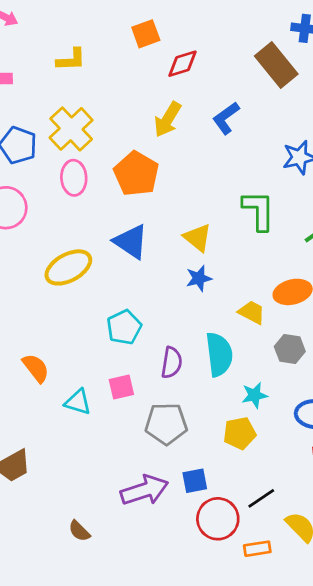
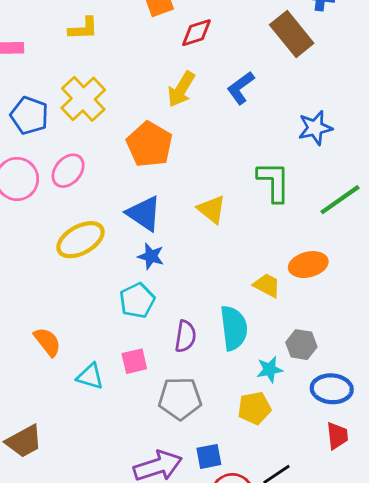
pink ellipse: (74, 178) -> (68, 171), moved, turned 44
blue star: (199, 278) -> (151, 256), moved, turned 30
gray hexagon: (290, 349) -> (301, 345), moved

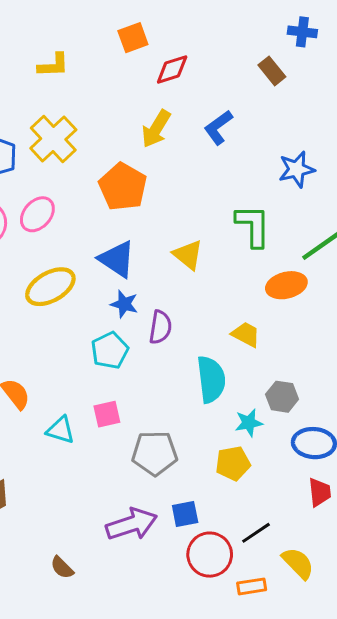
brown rectangle: (292, 34) -> (272, 71), size x0.6
orange ellipse: (308, 265) -> (286, 285), moved
purple semicircle: (185, 336) -> (160, 327), moved

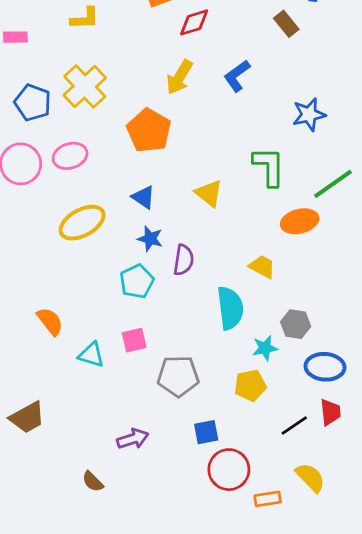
pink ellipse: (37, 214) -> (70, 156), turned 32
blue triangle: (117, 259) -> (143, 197), size x0.7
purple arrow: (131, 524) -> (133, 439), moved, size x0.7
black line: (256, 533) -> (294, 425), moved

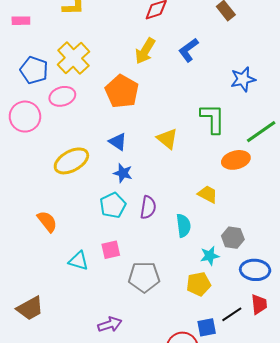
pink ellipse: (70, 156) -> (62, 96), moved
purple semicircle: (184, 260) -> (148, 207), moved
cyan semicircle: (230, 308) -> (183, 226), size x0.7
orange semicircle: (50, 321) -> (47, 221), moved
blue square: (206, 432) -> (207, 327), moved

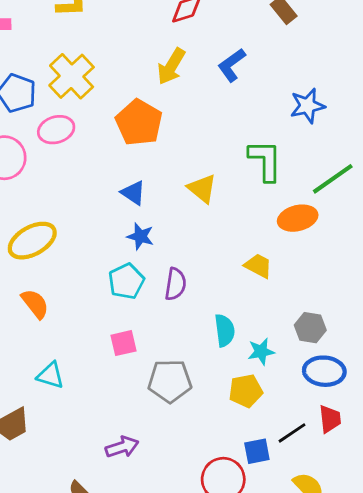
yellow ellipse: (71, 161) -> (32, 241), moved
cyan semicircle: (183, 226) -> (225, 330), moved
gray hexagon: (233, 238) -> (310, 328), moved
cyan triangle: (78, 261) -> (50, 375), moved

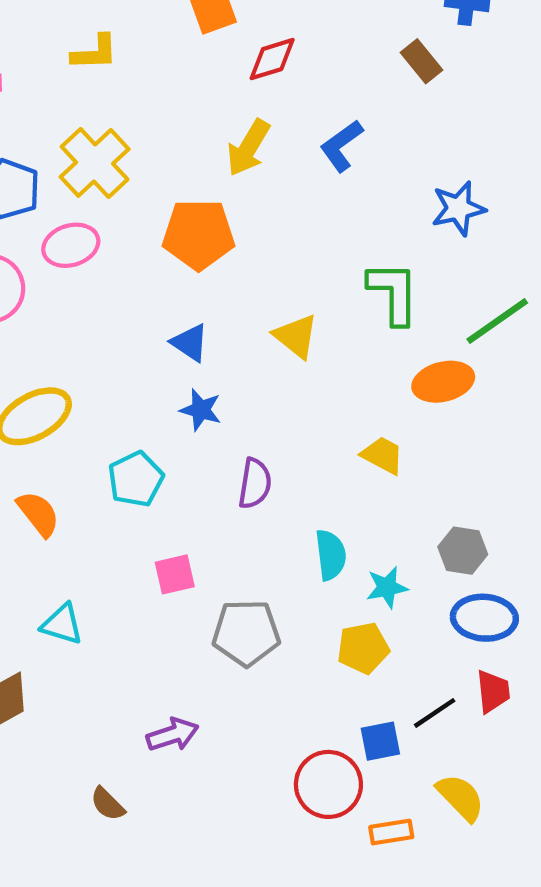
orange pentagon: (139, 123) -> (199, 234), turned -30
cyan pentagon: (126, 281) -> (136, 479), moved

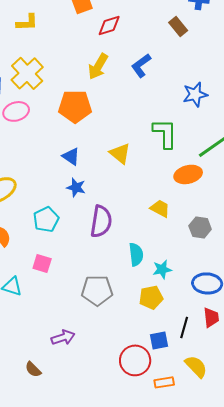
purple semicircle: (255, 483) -> (101, 221), size x1.4
gray hexagon: (463, 551) -> (200, 227), moved
pink square: (175, 574) -> (42, 263), moved, turned 30
black line: (435, 713) -> (184, 327), turned -40

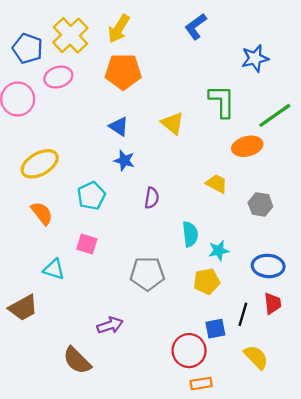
yellow arrow: (98, 66) -> (119, 29), moved
purple semicircle: (101, 221) -> (152, 198), size x0.6
brown semicircle: (33, 369) -> (77, 360), size x1.6
orange rectangle: (164, 382) -> (201, 384), moved

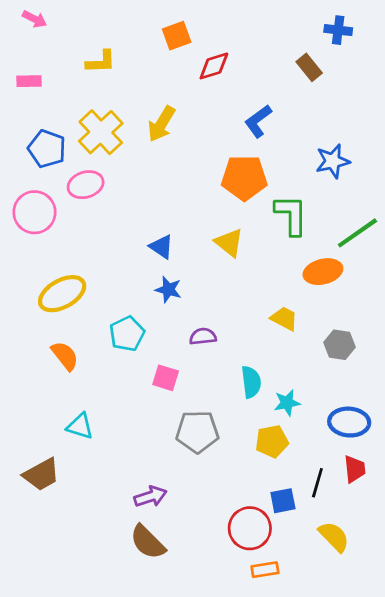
orange pentagon: (123, 72) -> (244, 178), moved
purple semicircle: (152, 198) -> (203, 336), turned -105
pink square: (87, 244) -> (166, 378), moved
brown semicircle: (77, 360) -> (148, 542), moved

